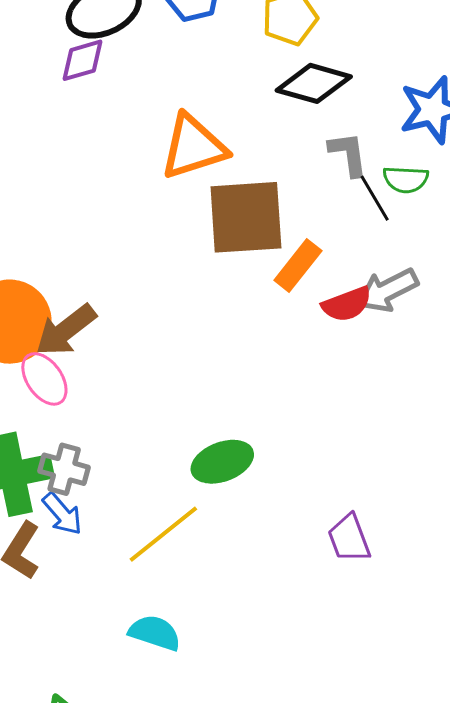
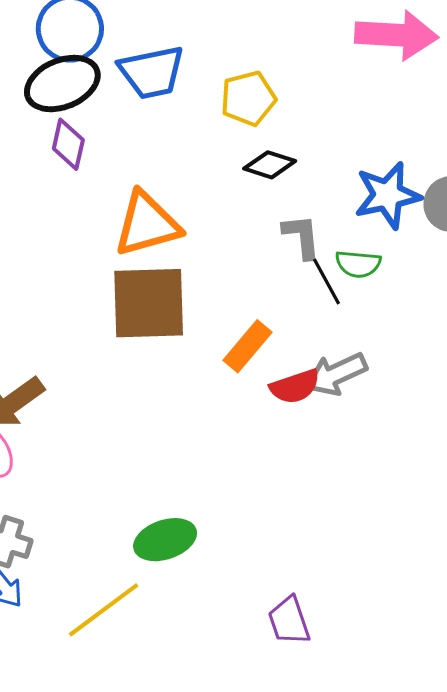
purple diamond: (83, 60) -> (68, 144), moved, turned -63
black diamond: (314, 83) -> (270, 165), size x0.7
brown square: (246, 217) -> (149, 303), moved

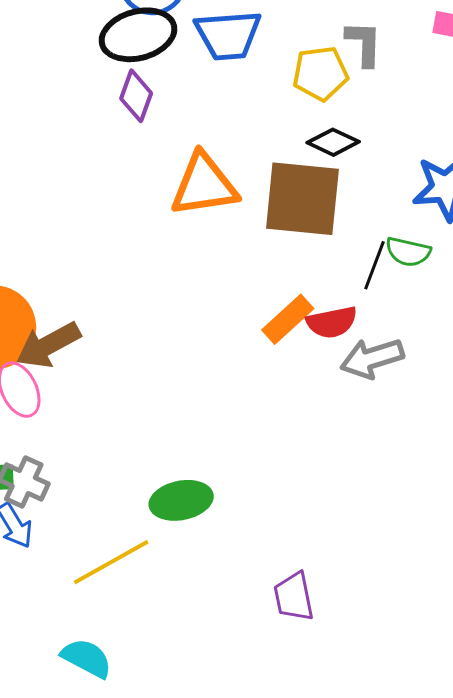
gray L-shape: (302, 236) -> (364, 43), moved
black line: (326, 282) -> (374, 265), turned 42
brown square: (149, 303) -> (302, 199), moved
red semicircle: (295, 386) -> (332, 322), moved

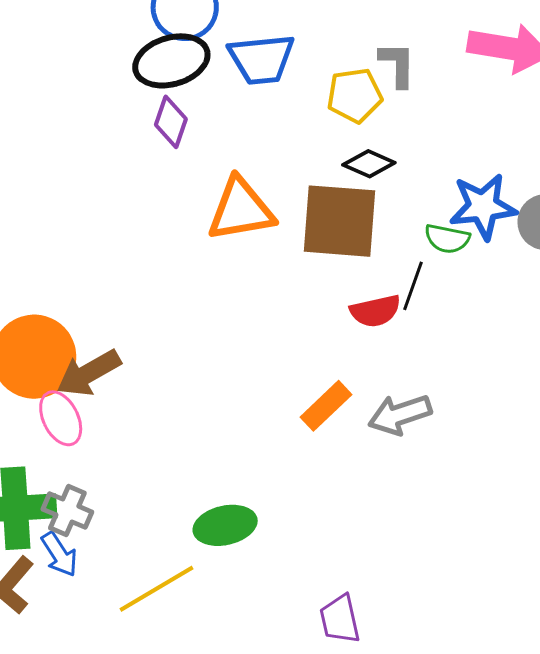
green semicircle: (408, 252) -> (447, 239), moved
orange rectangle: (288, 319) -> (326, 406), moved
red semicircle: (332, 322) -> (375, 311), moved
gray arrow: (372, 358) -> (400, 415), moved

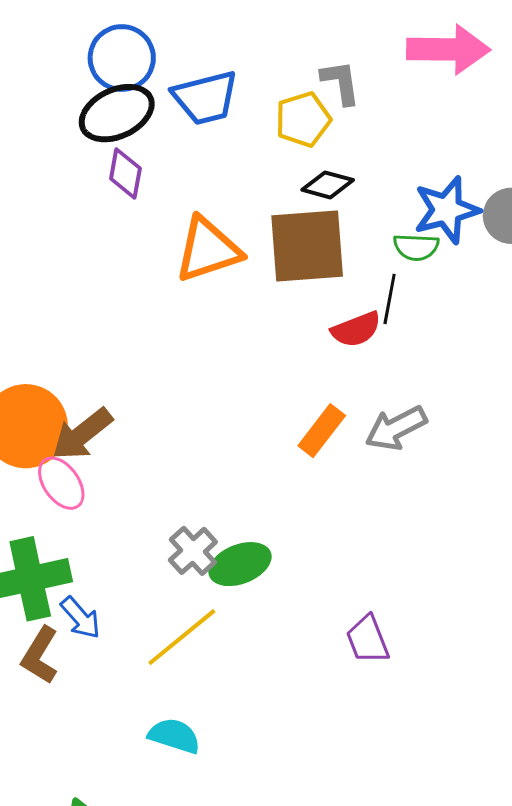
gray cross: (67, 511) -> (193, 551), moved, turned 33

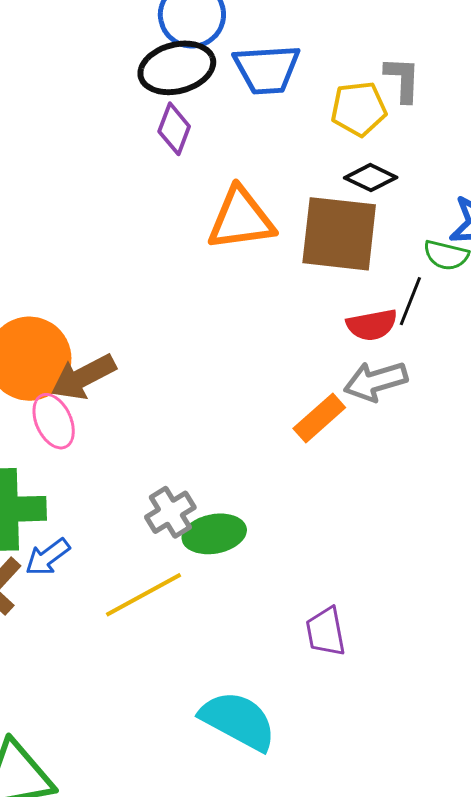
gray arrow: (396, 428) -> (376, 381), moved
blue arrow: (81, 618) -> (48, 557), turned 84
cyan semicircle: (174, 736) -> (238, 721), moved, size x1.5

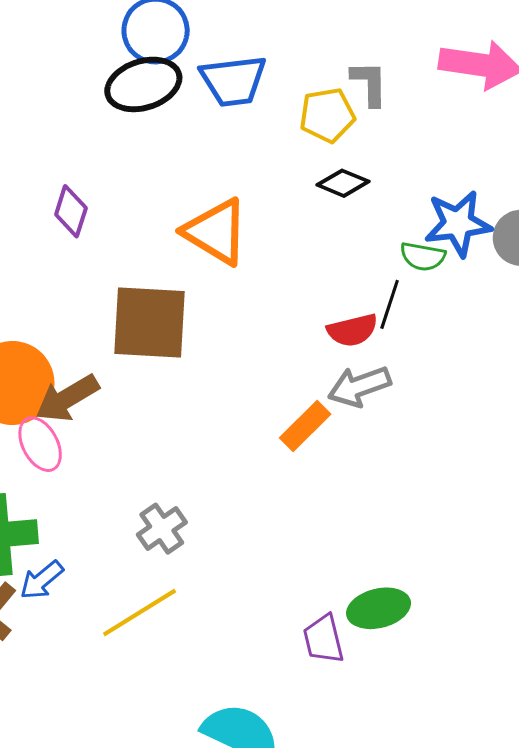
purple diamond: (174, 129) -> (71, 211), moved
orange triangle: (241, 219) -> (216, 232), turned 42
brown square: (339, 234) -> (150, 323), moved
green ellipse: (214, 534) -> (379, 608), moved

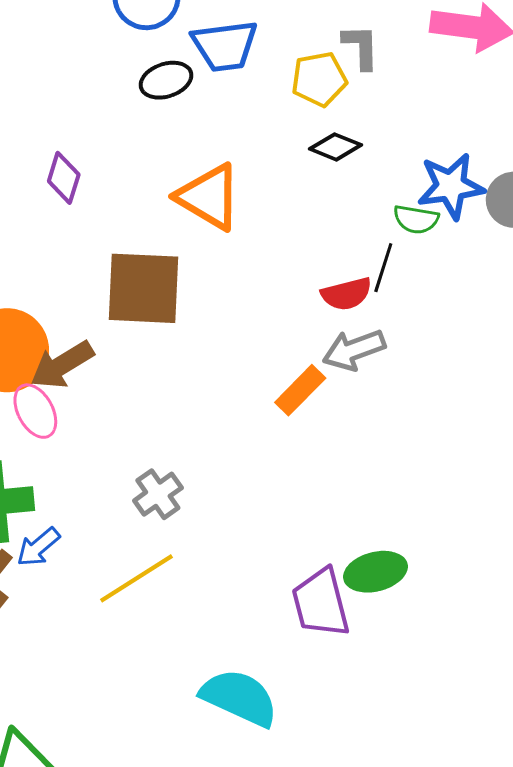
black ellipse: (143, 84) -> (166, 80), moved, size x0.7
purple trapezoid: (323, 639) -> (321, 603), size x1.4

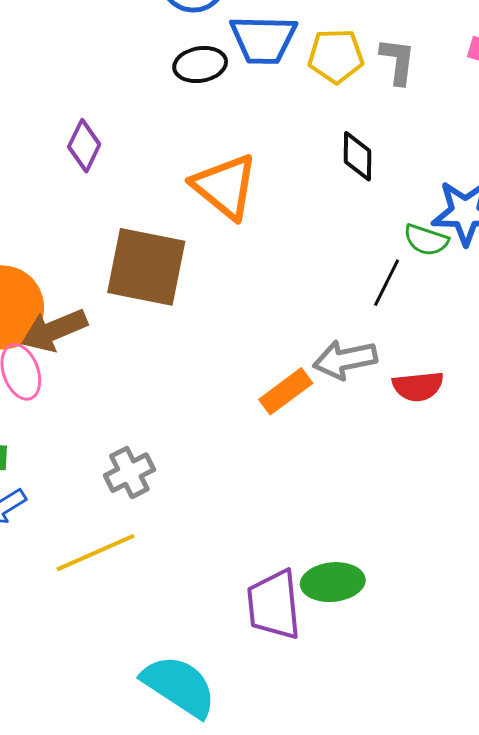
yellow pentagon: (319, 79) -> (336, 56), moved
black diamond: (336, 147) -> (358, 156), turned 60
red semicircle: (347, 294) -> (418, 386), moved

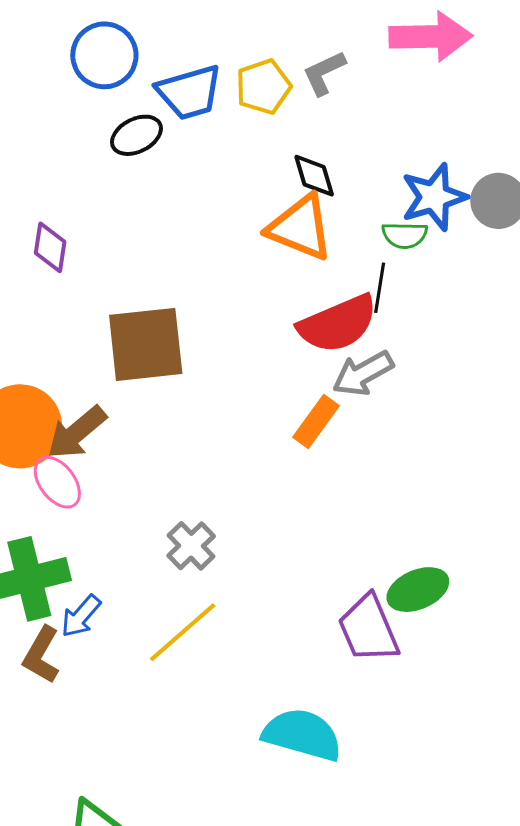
gray L-shape: (398, 61) -> (324, 73), turned -105
orange triangle: (225, 186) -> (300, 228), moved
red semicircle: (418, 386) -> (338, 324), moved, size x1.6

